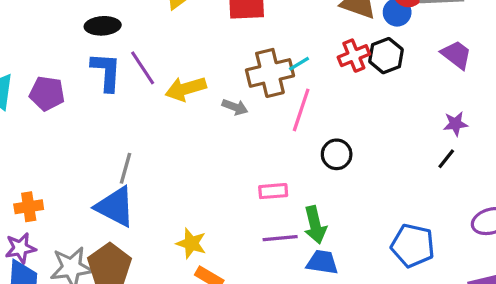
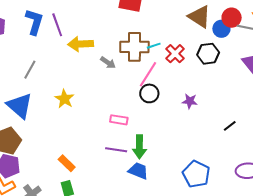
red cross: (354, 56) -> (175, 54), moved, turned -36
purple star: (455, 124) -> (190, 101), moved
black circle: (337, 154) -> (149, 93), moved
gray line: (126, 168) -> (30, 70), moved
yellow star: (191, 243) -> (64, 99), moved

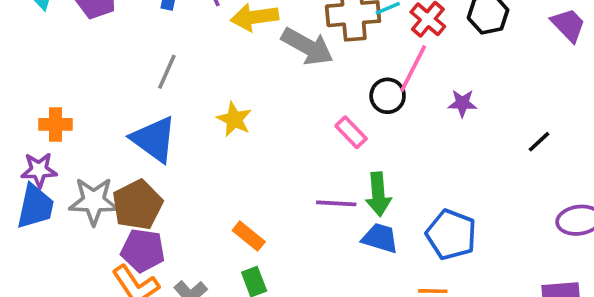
gray arrow: (108, 63) -> (307, 46), size x1.8
pink line: (148, 74) -> (413, 68), moved
pink rectangle: (119, 120) -> (351, 132), moved, turned 42
blue pentagon: (196, 174) -> (451, 235), moved

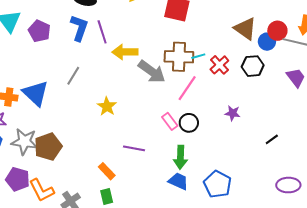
pink line: (413, 68) -> (187, 88), moved
black circle: (388, 96) -> (189, 123), moved
blue triangle: (154, 139) -> (36, 93), moved
purple line: (336, 203) -> (134, 148), moved
purple pentagon: (143, 250) -> (18, 179), moved

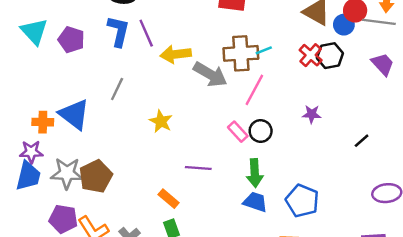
red cross: (219, 65) -> (311, 55), moved

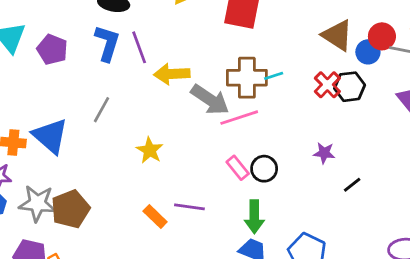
pink line: (254, 90) -> (239, 118), moved, turned 40
black line: (362, 141) -> (352, 185), moved
orange rectangle: (169, 199) -> (155, 216), moved

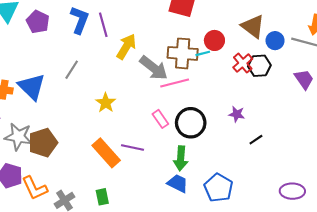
red circle: (382, 36) -> (214, 40), moved
yellow arrow: (172, 74) -> (126, 47), turned 120
pink rectangle: (238, 168) -> (160, 119), moved
black circle: (264, 169) -> (191, 123), size x1.5
orange rectangle: (155, 216) -> (106, 153), size x1.6

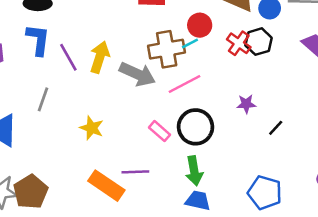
purple line: (103, 25) -> (68, 57), moved
pink line: (175, 83) -> (184, 84), moved
blue pentagon: (219, 188) -> (265, 193), moved

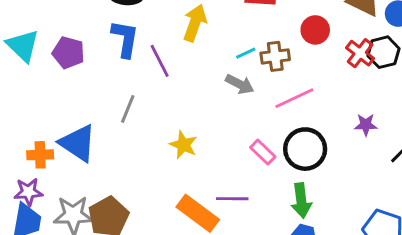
cyan line: (190, 43) -> (246, 53), moved
brown cross: (167, 49) -> (275, 56), size x0.7
yellow arrow: (100, 57) -> (195, 23), moved
gray arrow: (137, 74) -> (240, 84), size x0.7

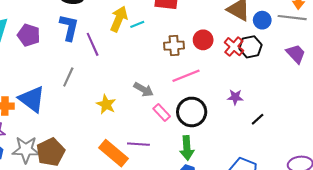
red circle: (315, 30) -> (203, 40), moved
cyan line: (246, 53) -> (137, 24), moved
gray arrow: (240, 84) -> (143, 90), moved

